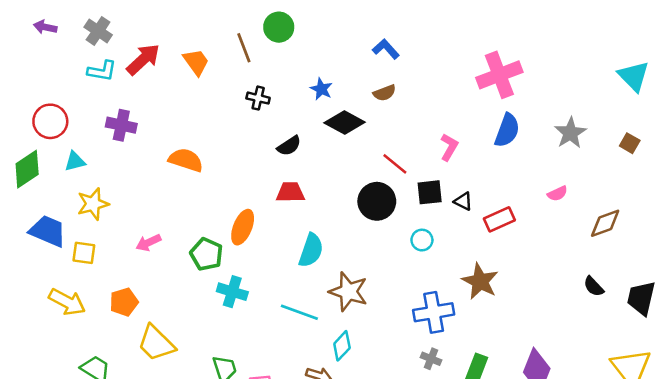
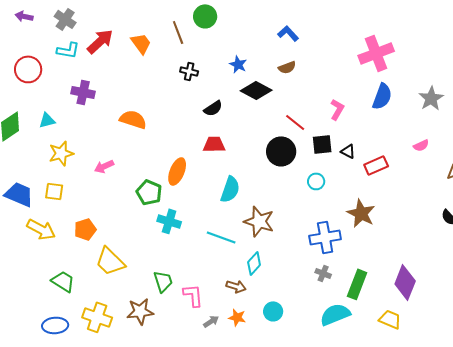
red circle: (50, 121) -> (28, 69), moved
blue trapezoid: (48, 231) -> (19, 194), moved
pink arrow: (148, 243) -> (104, 166), moved

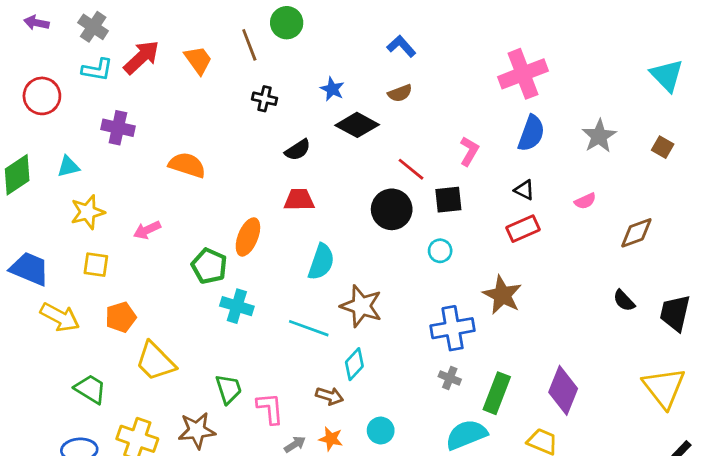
black triangle: (348, 151) -> (524, 190), moved
yellow square: (54, 191) -> (96, 265), moved

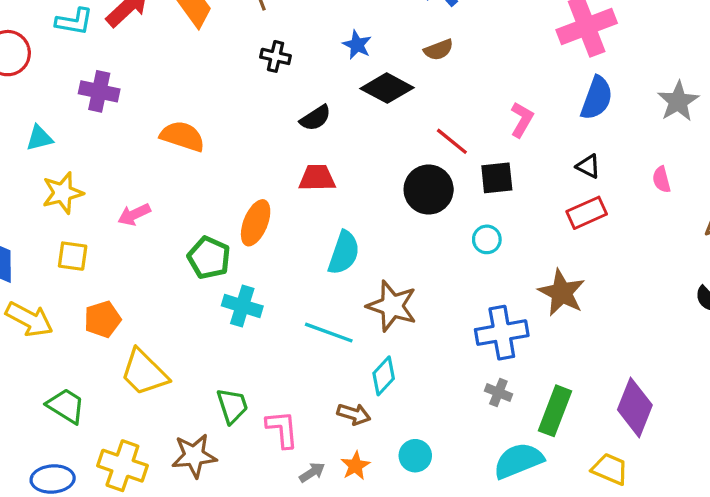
pink semicircle: (585, 201) -> (661, 180), turned 100
orange star: (331, 439) -> (355, 466), turned 30

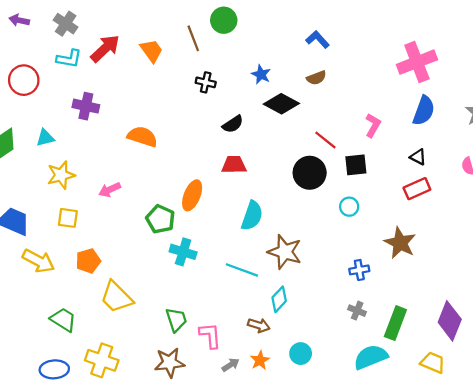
blue cross: (502, 333) -> (359, 270), size x0.6
brown star: (194, 456) -> (170, 363), moved

